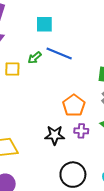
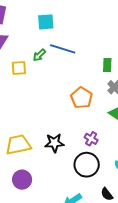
purple cross: (81, 131) -> (91, 139), moved, turned 32
black star: (55, 135) -> (54, 143), moved

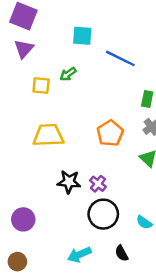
blue line: (63, 49) -> (120, 58), moved
purple cross: (91, 139) -> (98, 184), moved
yellow trapezoid: (18, 145) -> (48, 135), moved

